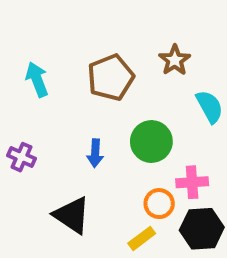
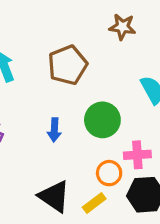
brown star: (175, 60) -> (122, 27), moved, turned -30
black triangle: (72, 215) -> (54, 196), moved

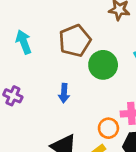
green circle: (102, 120) -> (103, 65), moved

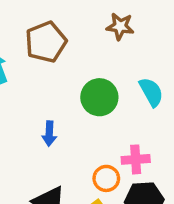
brown pentagon: (75, 41) -> (46, 42), moved

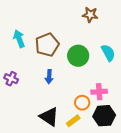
brown pentagon: (46, 42) -> (47, 45), moved

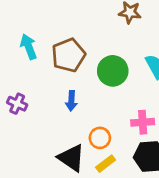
orange circle: (82, 103) -> (100, 138), moved

